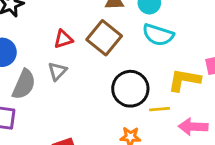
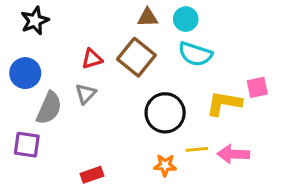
yellow line: (160, 109) -> (197, 149), moved

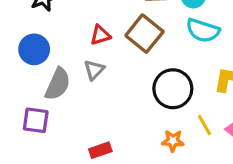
yellow line: (197, 149) -> (204, 125), turned 65

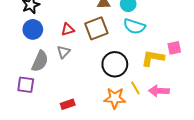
brown square: (144, 34) -> (96, 28), turned 30
blue circle: (34, 49) -> (33, 29), moved
orange star: (173, 141) -> (115, 98), size x1.5

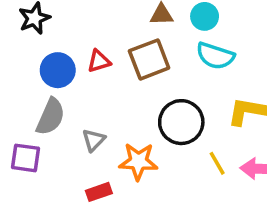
blue circle: (33, 29) -> (58, 70), moved
gray triangle: (64, 52) -> (94, 140), moved
orange star: (115, 98) -> (138, 161), moved

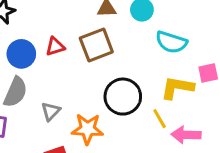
cyan semicircle: (215, 56) -> (171, 42), moved
yellow line: (217, 163) -> (160, 119), moved

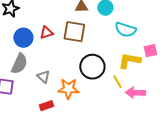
brown square: (96, 45) -> (74, 32), turned 30
gray triangle: (51, 111) -> (43, 77), turned -32

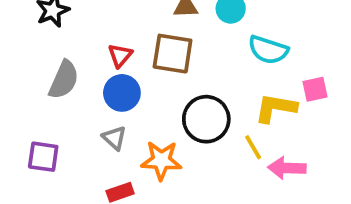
red triangle: (46, 33) -> (120, 55), turned -32
blue circle: (23, 38) -> (122, 93), moved
gray semicircle: (19, 64) -> (64, 80), moved

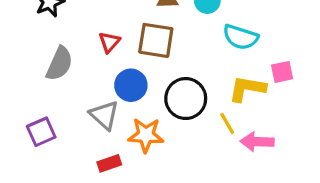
blue circle: (122, 93) -> (131, 85), moved
gray triangle: (114, 138) -> (104, 115), size x1.4
purple square: (43, 157) -> (41, 132), turned -32

